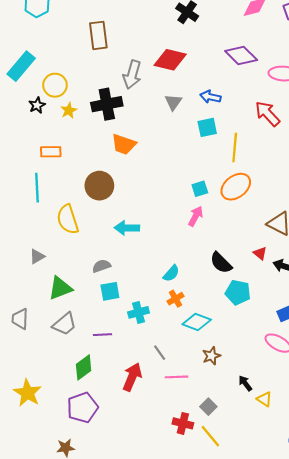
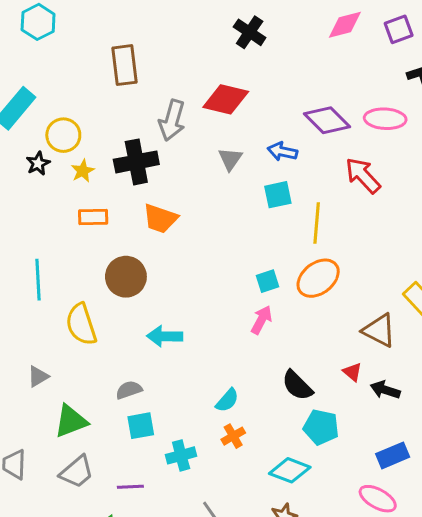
purple diamond: (241, 56) -> (327, 120), moved
orange rectangle: (51, 152) -> (93, 217), moved
cyan diamond: (197, 322) -> (290, 470), moved

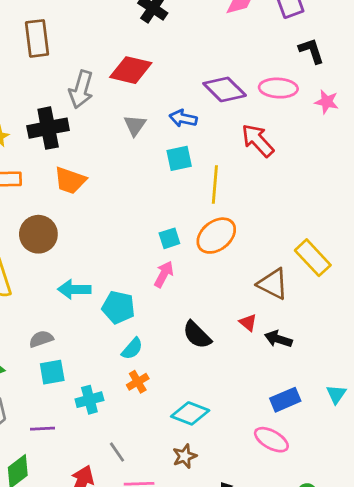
cyan pentagon: (321, 427) -> (118, 307), moved

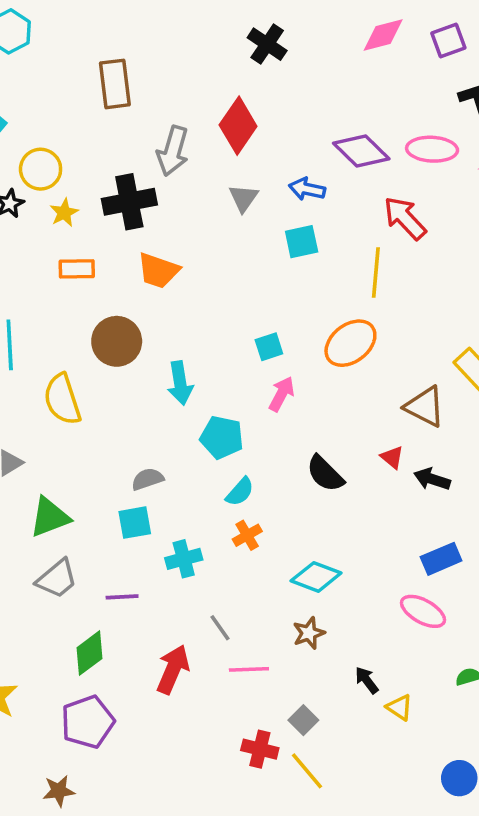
red diamond: (131, 70) -> (238, 126), turned -69
yellow line: (215, 185) -> (376, 272), moved
cyan square: (169, 238) -> (269, 347), moved
cyan arrow: (74, 289) -> (180, 383), moved, turned -100
gray semicircle: (41, 339) -> (147, 479), moved

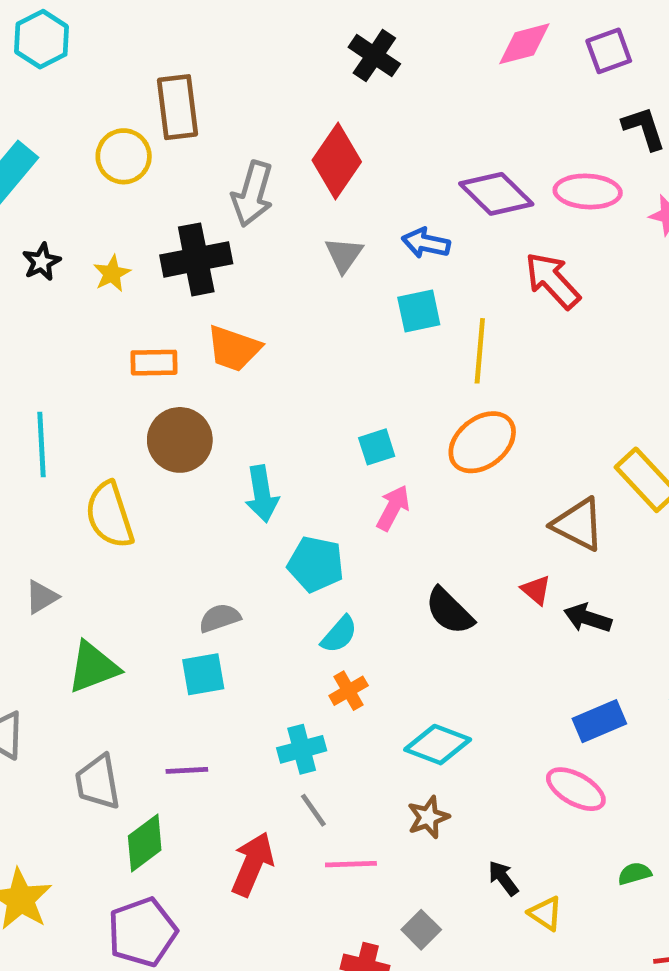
yellow circle: (41, 169) -> (124, 156), moved
orange rectangle: (77, 269) -> (154, 363), moved
yellow line: (376, 272) -> (480, 351), moved
cyan cross: (184, 559) -> (302, 749), moved
gray trapezoid: (57, 579) -> (98, 782), moved, turned 120

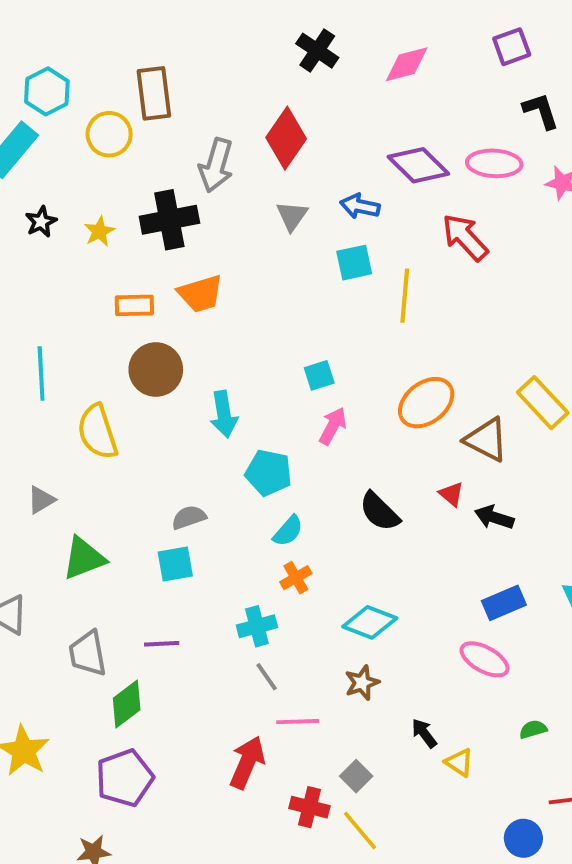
cyan hexagon: (42, 39) -> (47, 91), moved
pink diamond: (524, 44) -> (407, 64), moved
orange trapezoid: (234, 349) -> (201, 294), turned -36
orange ellipse: (482, 442) -> (426, 403), moved
red arrow: (252, 864) -> (247, 762), moved

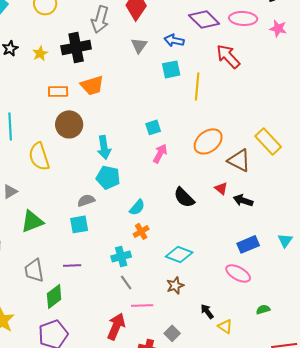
cyan pentagon: (269, 473) -> (108, 177), moved

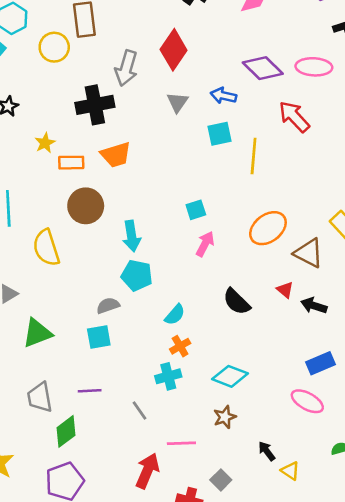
yellow star: (40, 53) -> (45, 143), moved
cyan cross: (121, 256) -> (168, 376), moved
gray line: (126, 282) -> (139, 410), moved

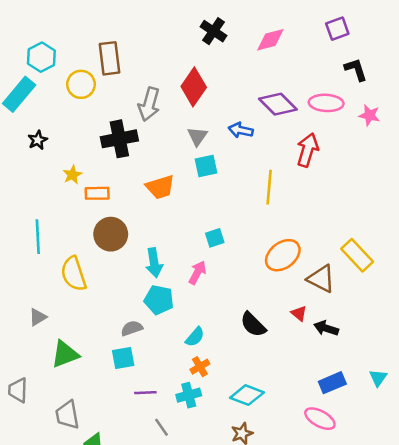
red arrow: (294, 117) -> (308, 150), turned 60
cyan square: (219, 134) -> (206, 166), moved
orange trapezoid: (116, 155) -> (160, 187), moved
pink arrow: (205, 244) -> (197, 273), moved
purple line: (90, 391) -> (145, 393), moved

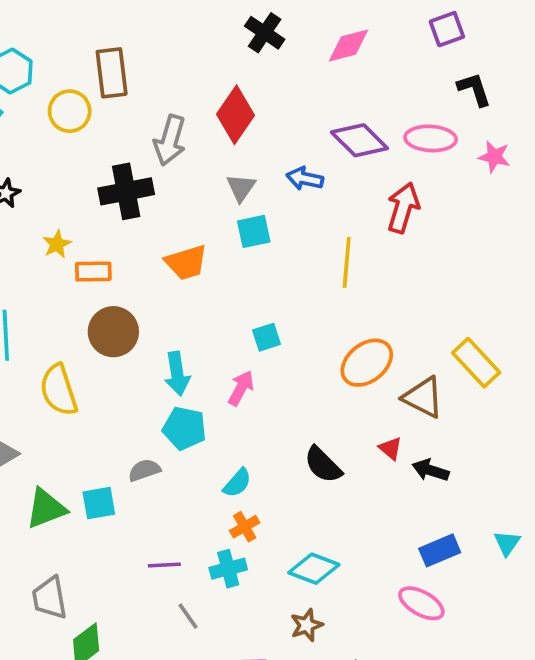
cyan square: (123, 358) -> (99, 503), moved

